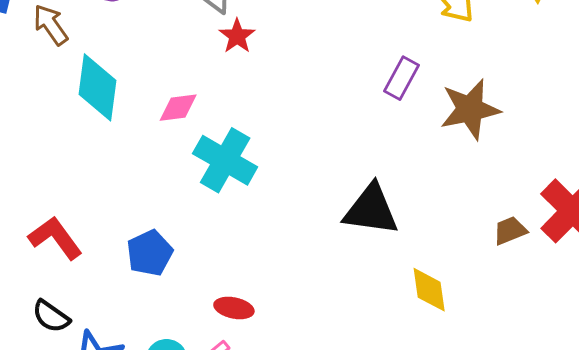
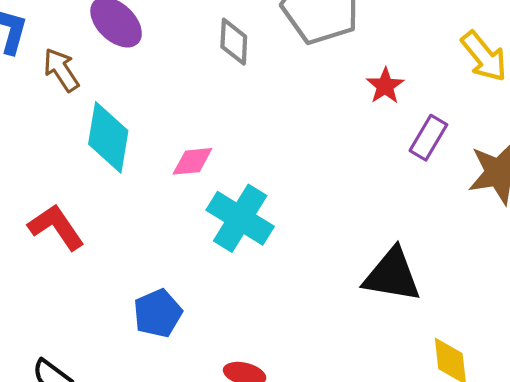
red star: (237, 36) -> (385, 86), moved
red L-shape: (55, 238) -> (56, 227), moved

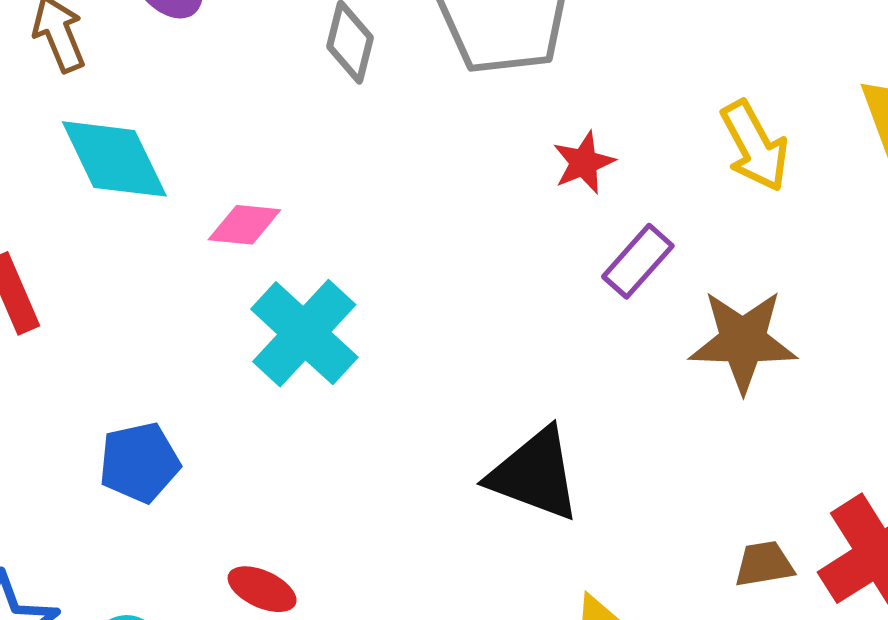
cyan diamond: (108, 137) -> (114, 159), turned -46

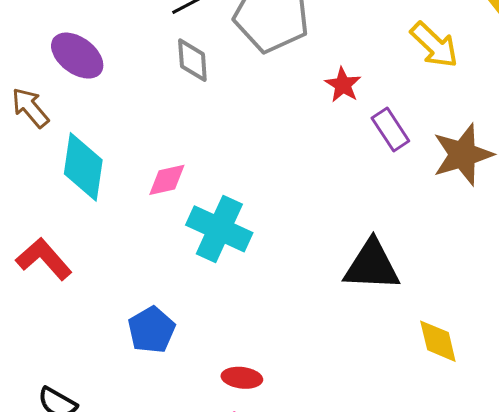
cyan diamond: (114, 159) -> (83, 167), turned 52
purple rectangle: (638, 261) -> (390, 129), turned -57

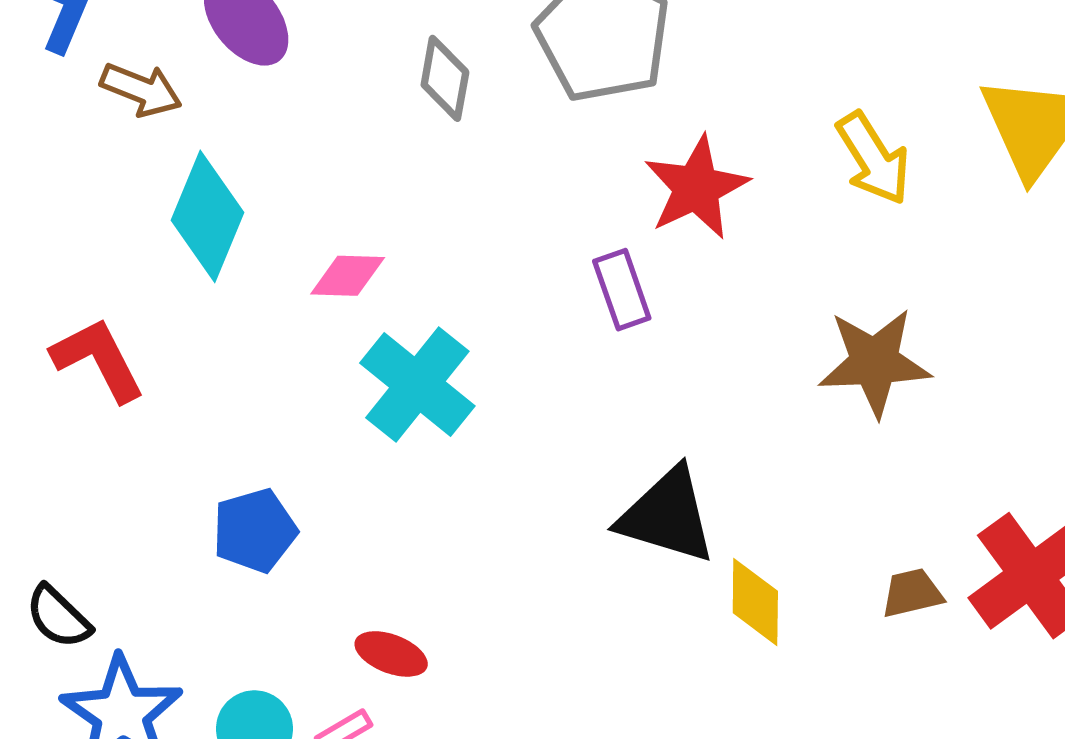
red star: (343, 85) -> (696, 188), size x1.6
brown arrow: (30, 108) -> (141, 90), turned 138
purple rectangle: (390, 129) -> (622, 290), moved
yellow diamond: (438, 341) -> (755, 602), moved

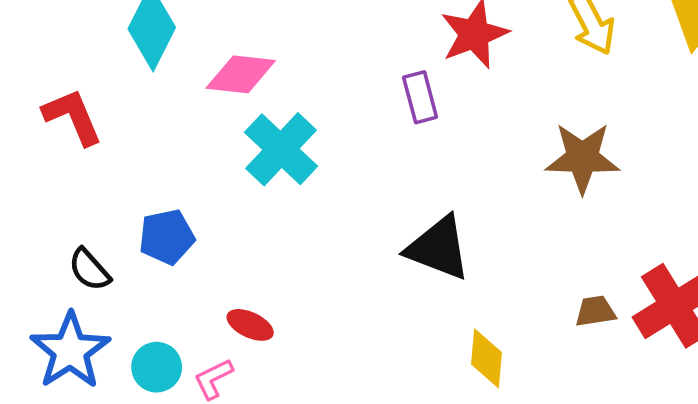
pink diamond: (348, 276) -> (241, 74), size x1.4
yellow diamond: (755, 602) -> (486, 358), moved
black semicircle: (58, 617) -> (89, 270), moved

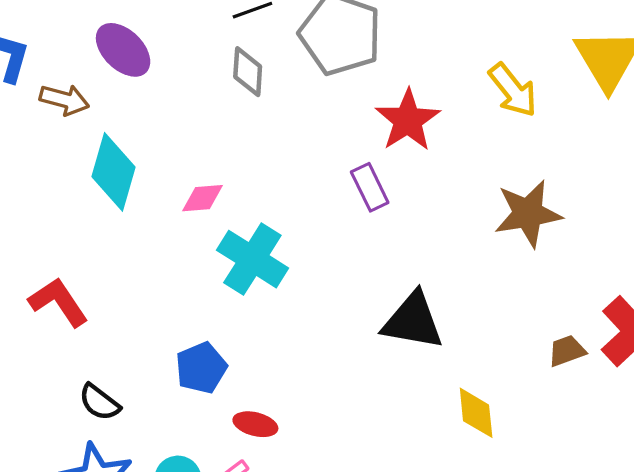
pink diamond: (241, 74) -> (203, 198), size x0.7
red L-shape: (73, 117) -> (58, 302), moved
blue pentagon: (167, 237) -> (201, 368), moved

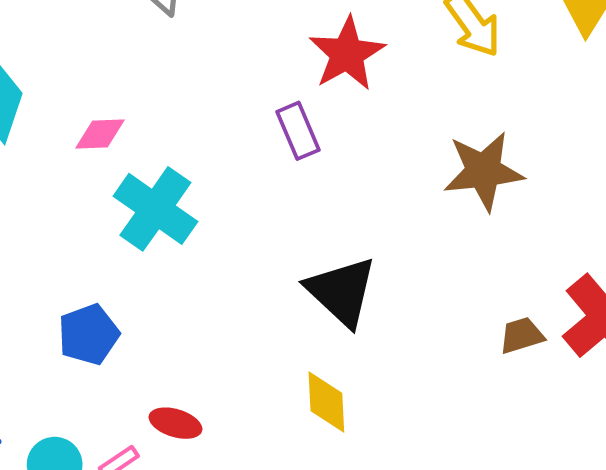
black triangle: (413, 321) -> (341, 291), turned 30
yellow diamond: (476, 413) -> (326, 402), moved
red ellipse: (255, 424) -> (175, 423), moved

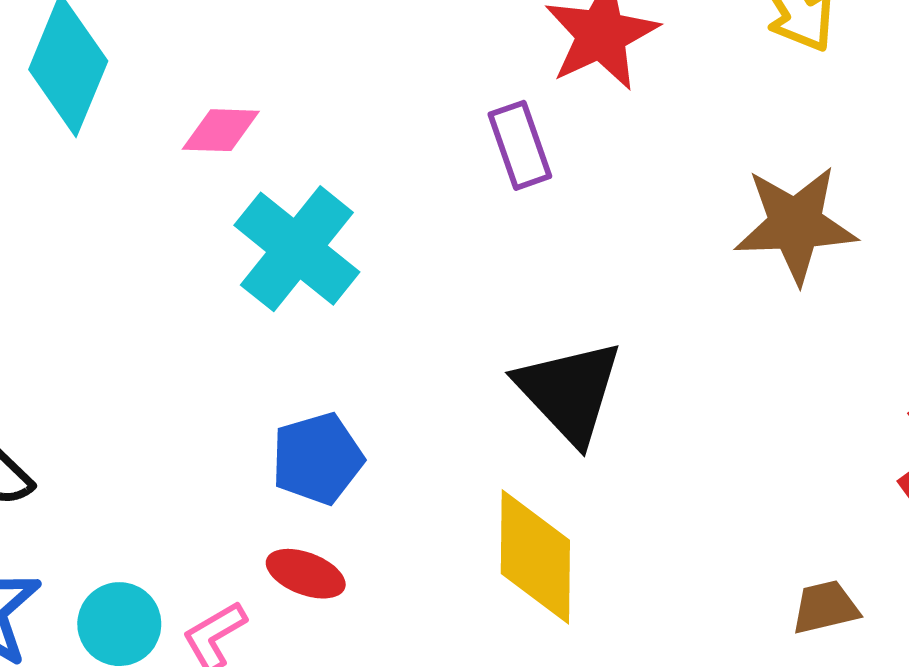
blue pentagon: (89, 334) -> (317, 459), moved
brown trapezoid: (522, 335) -> (825, 607), moved
yellow diamond: (326, 402) -> (535, 557), size x1.4

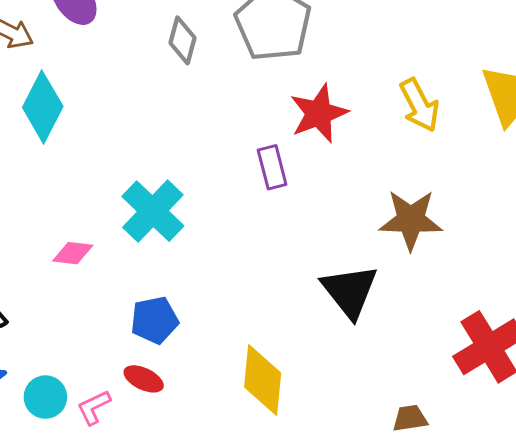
pink diamond: (221, 130) -> (73, 253), moved
black triangle: (569, 392) -> (350, 291), moved

